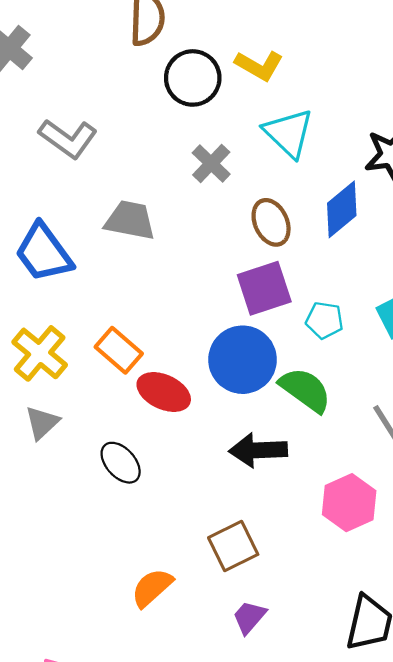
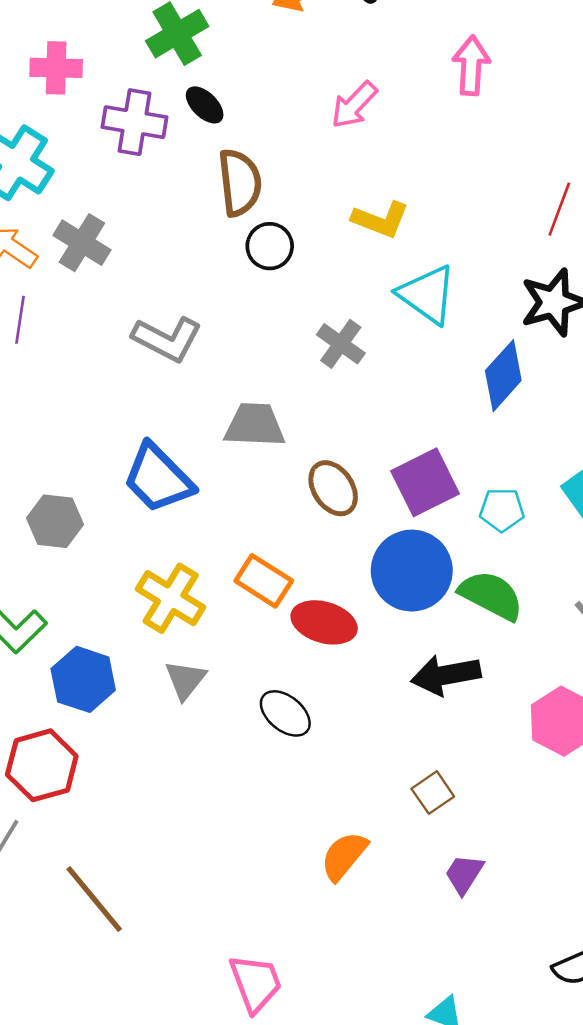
black circle: (193, 78) -> (270, 246), moved, size x0.7
brown ellipse: (271, 222) -> (333, 488), moved
brown square: (233, 546) -> (433, 793), size x0.7

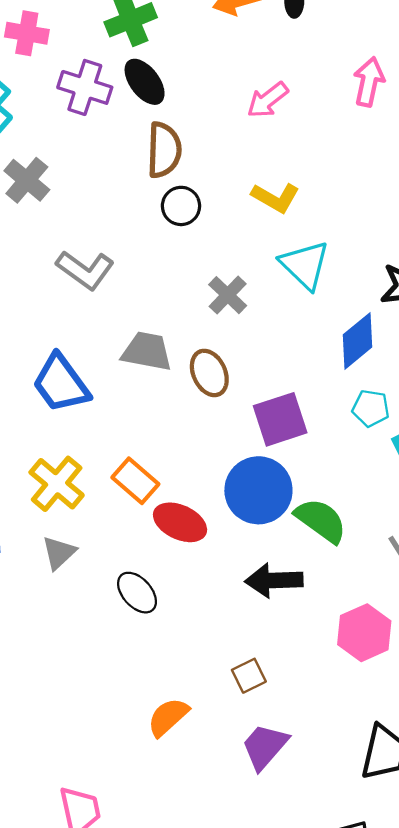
black ellipse: (205, 105) -> (145, 82), size x1.4
brown ellipse: (333, 488) -> (209, 373), moved
cyan pentagon: (502, 510) -> (371, 408), moved
purple trapezoid: (464, 874) -> (265, 747), size x1.4

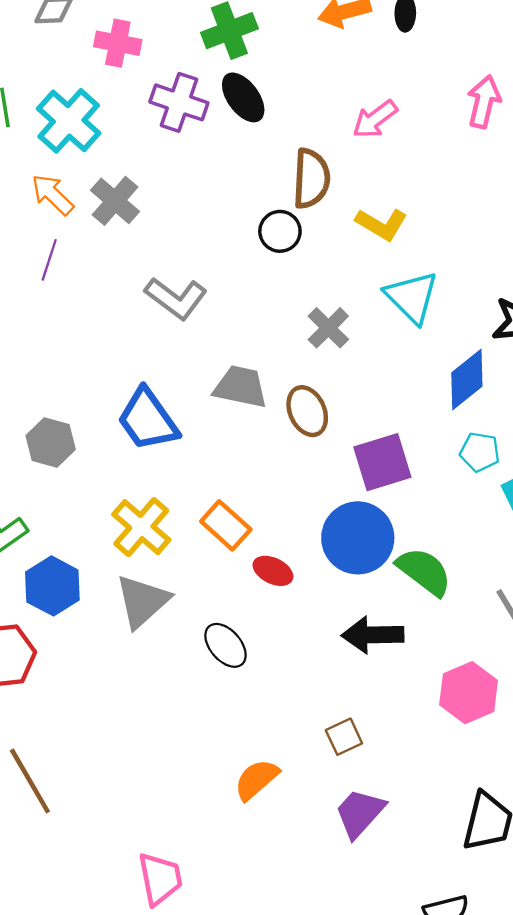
brown semicircle: (164, 150) -> (311, 179), moved
red ellipse: (180, 522) -> (273, 571), size x0.7
gray triangle: (59, 553) -> (142, 601), size x1.5

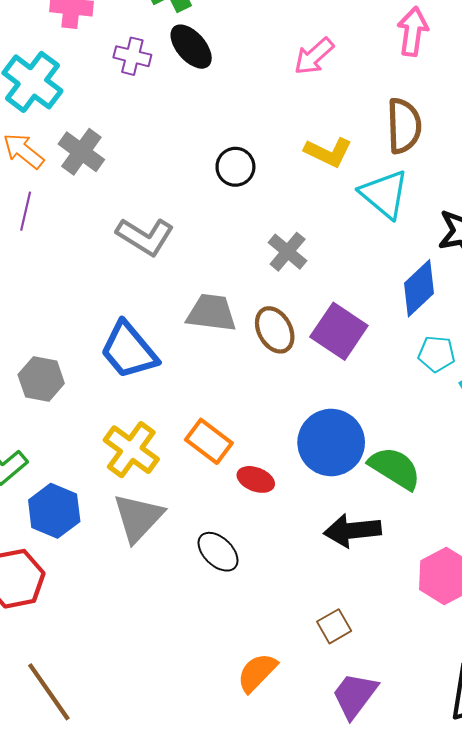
purple cross: (179, 102) -> (132, 56), size x0.7
brown semicircle: (311, 179) -> (404, 126), moved
cyan triangle: (412, 297) -> (384, 194), moved
purple square: (382, 462) -> (339, 331), moved, turned -34

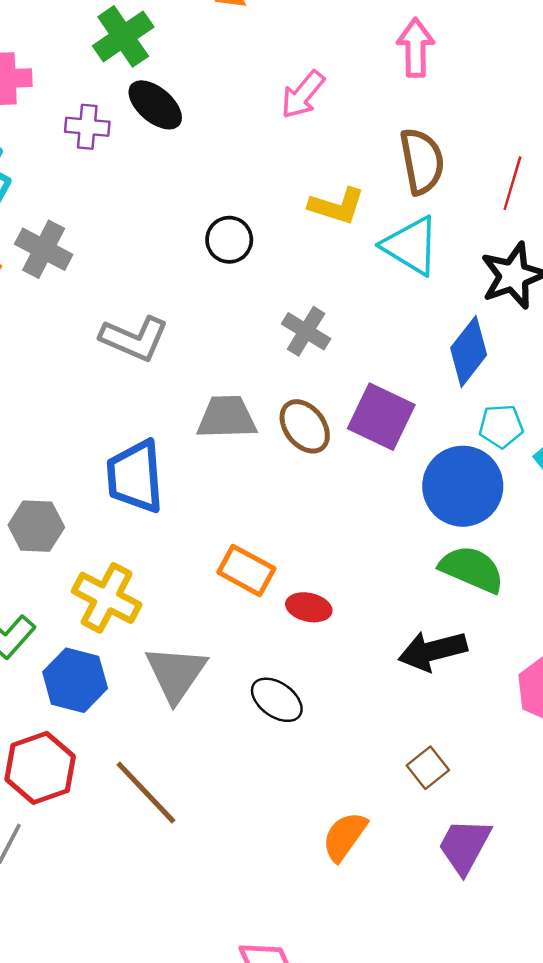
blue trapezoid: (129, 350) -> (135, 477), turned 44
blue circle: (331, 443) -> (463, 486), moved
yellow cross: (131, 450) -> (107, 598), moved
brown line: (49, 692) -> (146, 792), moved

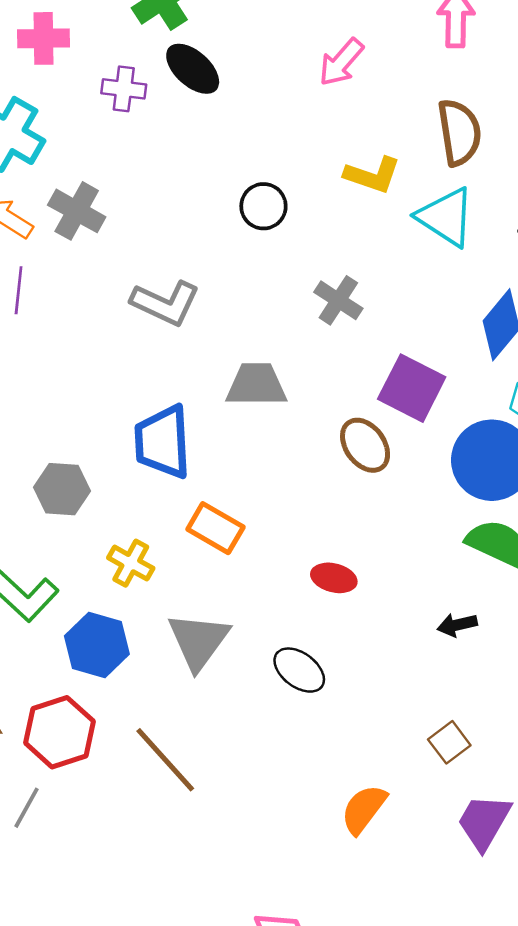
brown ellipse: (305, 426) -> (365, 445), moved
orange rectangle: (246, 570) -> (215, 528), moved
yellow cross: (107, 598) -> (131, 563), size x0.7
black arrow: (433, 651) -> (457, 625), size x0.6

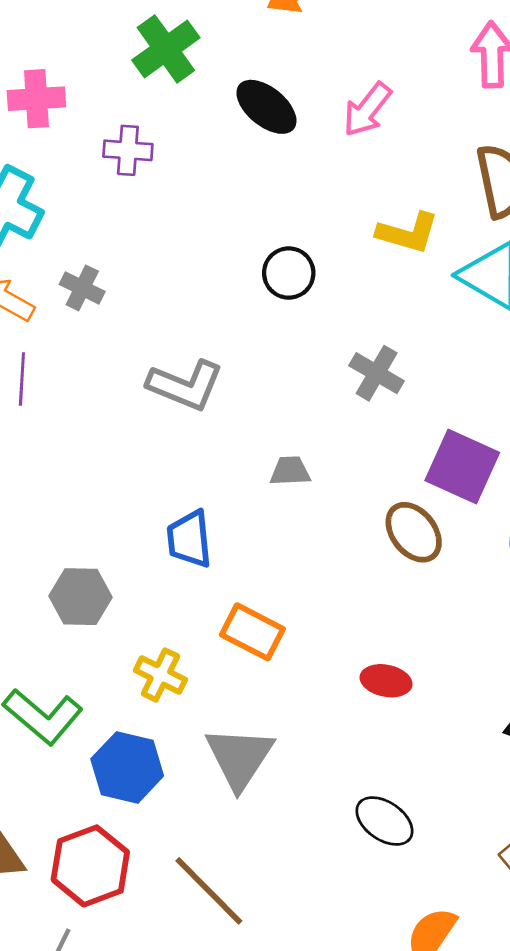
black ellipse: (193, 69) -> (266, 107), moved
gray cross: (77, 211) -> (82, 288), size x0.7
gray trapezoid: (256, 385) -> (290, 471), size x0.6
blue trapezoid: (163, 442) -> (189, 539), size x0.7
black ellipse: (299, 670) -> (384, 821), moved

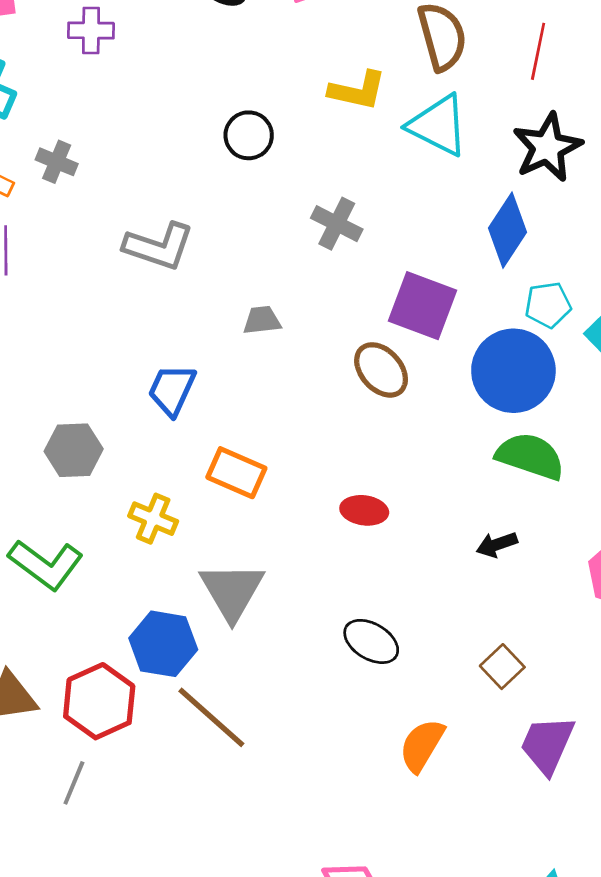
blue trapezoid: (189, 539) -> (172, 390), turned 34
blue hexagon: (127, 767) -> (163, 644), moved

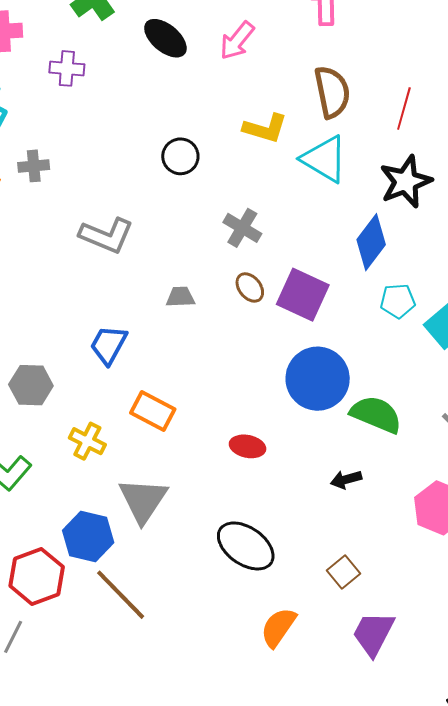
gray cross: (57, 162) -> (34, 166), turned -32
brown ellipse: (381, 370) -> (250, 287), moved, size x0.7
blue circle: (513, 371) -> (318, 379), moved
black ellipse: (371, 641) -> (246, 546), size x1.4

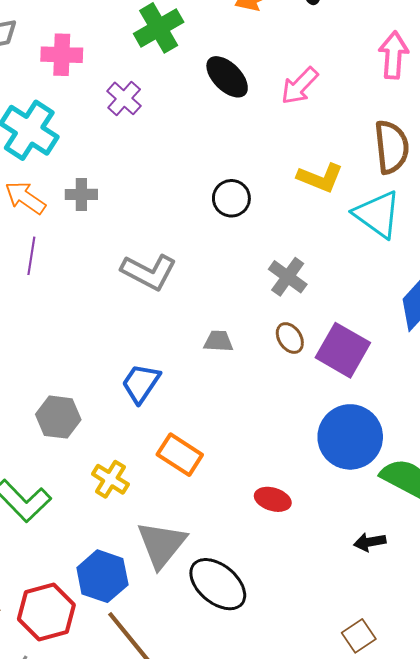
purple cross: (67, 68) -> (124, 98), turned 32
black ellipse: (246, 546) -> (218, 584), moved

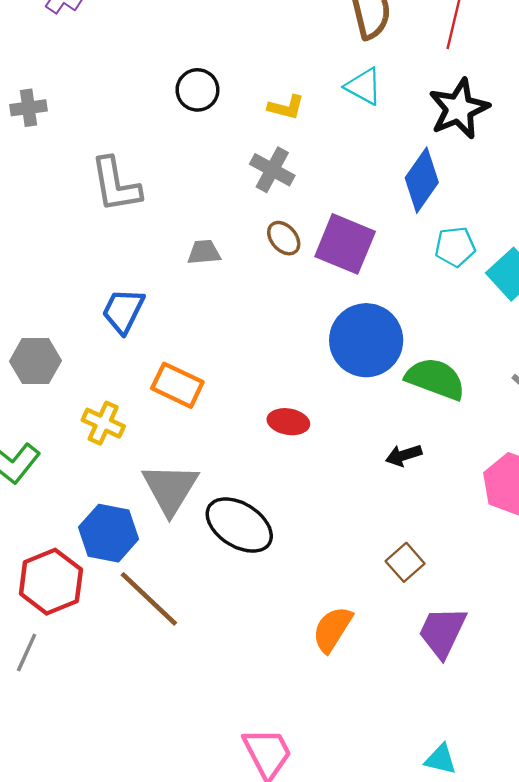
yellow L-shape: (320, 178) -> (286, 107), moved, size x0.7
cyan triangle: (377, 214) -> (364, 86), size x0.7
gray L-shape: (149, 272) -> (116, 185), turned 60

